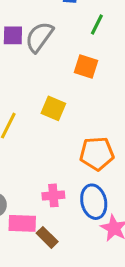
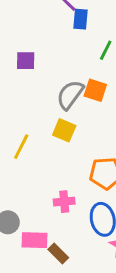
gray semicircle: (39, 37) -> (70, 95), moved
pink cross: (53, 195) -> (64, 202), moved

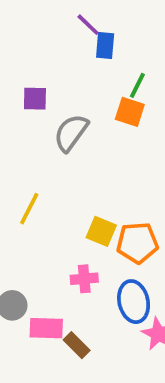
orange square: (95, 90) -> (130, 112), moved
gray semicircle: (70, 95) -> (71, 133), moved
yellow square: (64, 130) -> (101, 231), moved

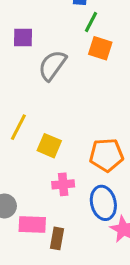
green line: (137, 85) -> (91, 22), moved
yellow square: (101, 231) -> (49, 146), moved
brown rectangle: (77, 345) -> (57, 238), turned 55

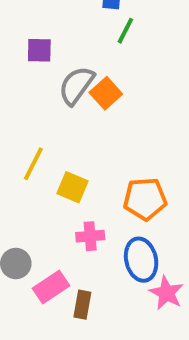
orange square: (100, 48) -> (106, 93), moved, turned 30
pink rectangle: (32, 225) -> (51, 287), turned -36

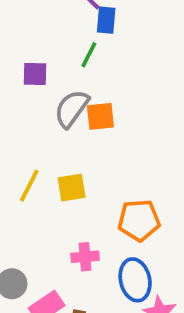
green line: (125, 31) -> (89, 55), moved
orange square: (106, 93) -> (100, 116), turned 36
yellow square: (73, 187) -> (72, 188), moved, turned -32

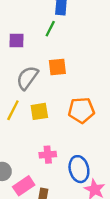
gray semicircle: (72, 109) -> (27, 78), moved
orange pentagon: (139, 220) -> (81, 110), moved

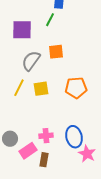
purple square: (17, 41) -> (22, 30), size x1.5
pink cross: (48, 155) -> (46, 136), moved

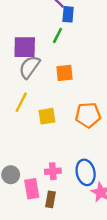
gray semicircle: (31, 61) -> (29, 67), moved
yellow line: (19, 88) -> (21, 102), moved
pink rectangle: (28, 151) -> (32, 189), turned -66

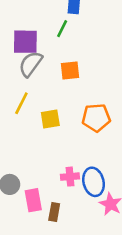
pink cross: (53, 171) -> (70, 177), moved

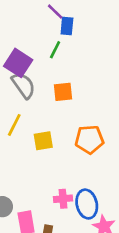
purple square: (25, 42) -> (18, 63), turned 32
gray semicircle: (31, 64) -> (23, 85), turned 108

